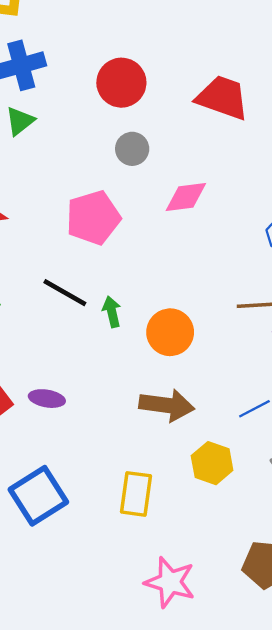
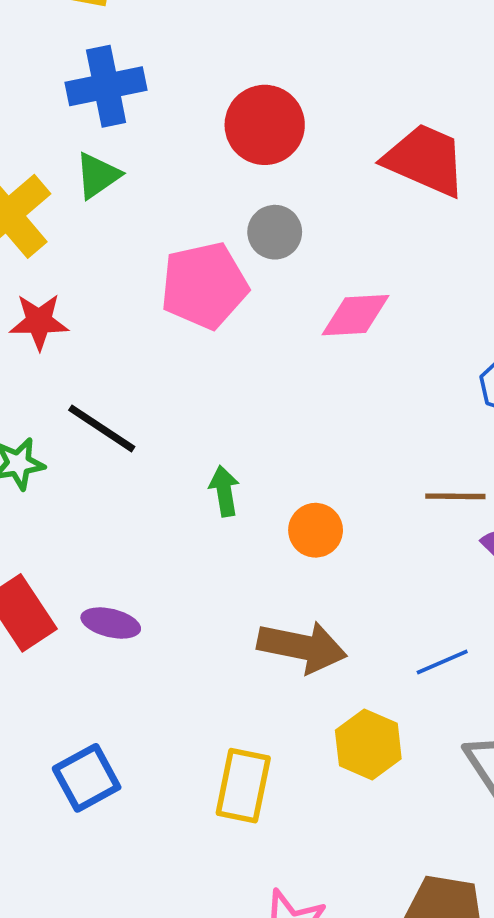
pink pentagon: (93, 218) -> (204, 286), moved
black line: (65, 293) -> (102, 428), moved
orange circle: (170, 332) -> (316, 530), size x0.7
blue square: (38, 496) -> (87, 778), size x0.7

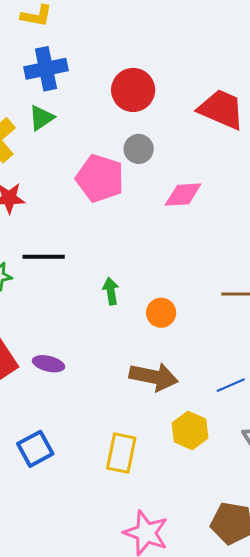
pink pentagon: (204, 286) -> (100, 178), turned 30
black line: (102, 428) -> (44, 257), turned -33

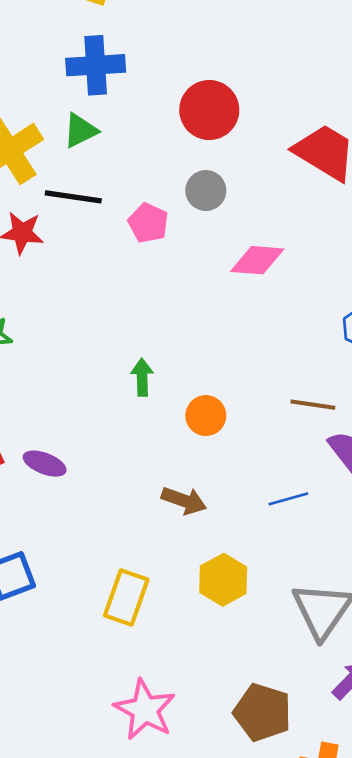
pink pentagon: (100, 178) -> (148, 223), size x0.6
black line: (44, 257) -> (73, 197), moved
brown arrow: (154, 377) -> (184, 501), size x0.7
blue line: (231, 385) -> (288, 499), moved

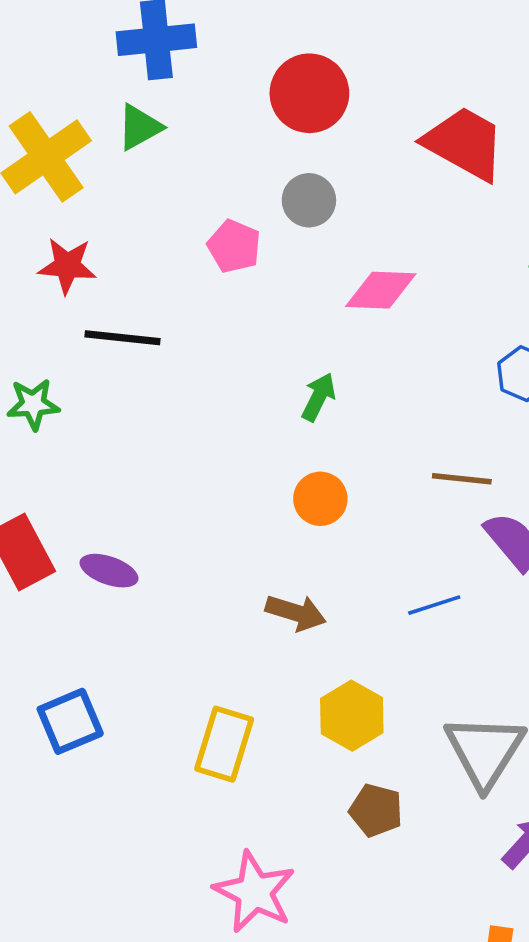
black line: (73, 197) -> (123, 338), moved
green arrow: (142, 377) -> (319, 397), moved, turned 30
brown pentagon: (262, 712) -> (376, 810), moved, size x0.7

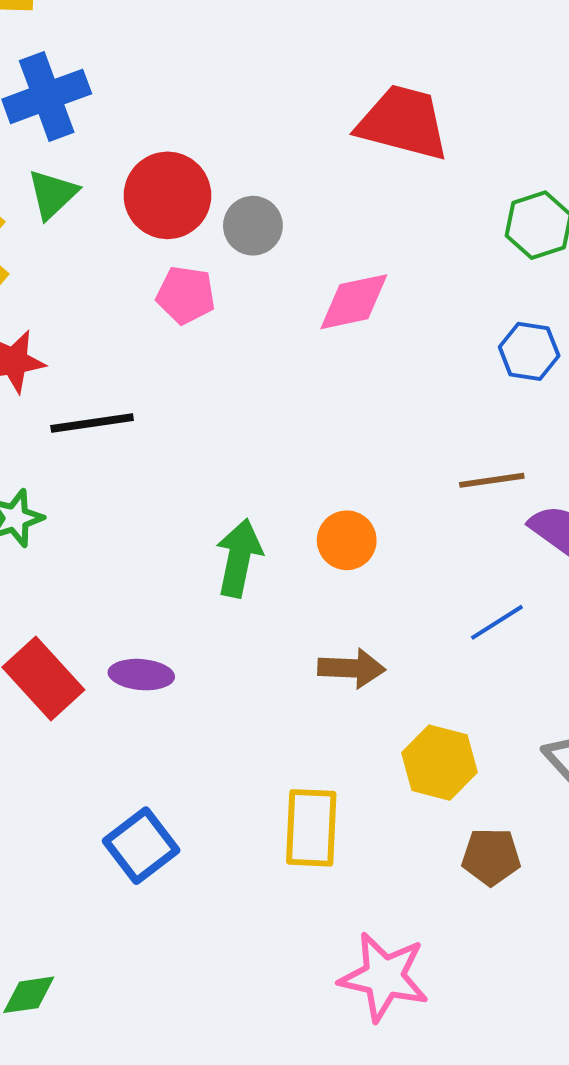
red circle: (309, 93) -> (167, 195), moved
green arrow: (319, 397) -> (239, 558), moved, size x1.4

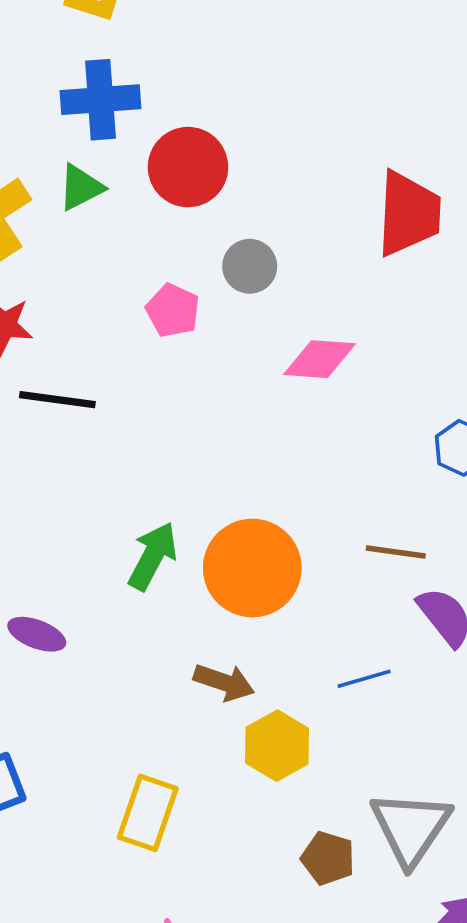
red trapezoid: (403, 123) -> (409, 214), turned 62
red circle: (167, 195) -> (188, 167), moved
orange circle: (347, 540) -> (252, 568), size x1.8
yellow hexagon: (439, 763) -> (277, 746), moved
brown pentagon: (491, 857) -> (328, 858), moved

